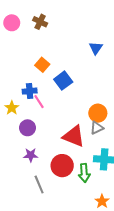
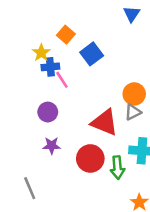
yellow star: (12, 108) -> (41, 53), moved
gray line: (39, 184) -> (30, 188), moved

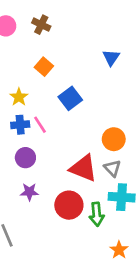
orange square: (66, 35) -> (44, 67), moved
blue cross: (50, 67) -> (20, 125), moved
gray triangle: (133, 112) -> (112, 168), moved, turned -48

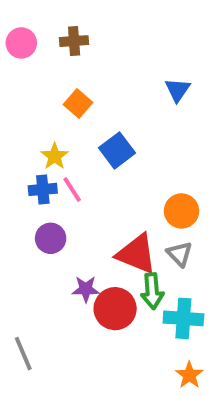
brown cross: (41, 25) -> (74, 41), turned -30
yellow star: (19, 97) -> (55, 156), moved
purple star: (29, 192) -> (86, 289), moved
cyan cross: (122, 197) -> (183, 318), moved
green arrow: (97, 214) -> (152, 291), moved

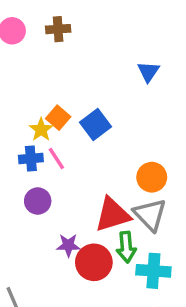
orange square: (78, 104) -> (58, 118), moved
red triangle: (137, 254) -> (113, 215), turned -39
gray triangle: (180, 254) -> (150, 215), size x1.5

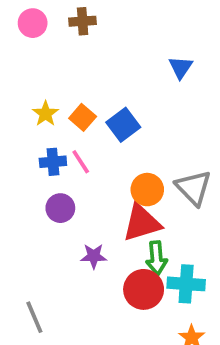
yellow star: (41, 130) -> (46, 114), moved
orange circle: (152, 177) -> (147, 190), moved
gray triangle: (150, 215) -> (194, 188), moved
red circle: (94, 262) -> (144, 289), moved

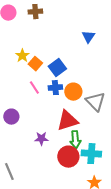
yellow star: (46, 114) -> (22, 56), moved
blue cross: (53, 162) -> (55, 88), moved
orange circle: (147, 190) -> (73, 92), moved
purple circle: (60, 208) -> (11, 117), moved

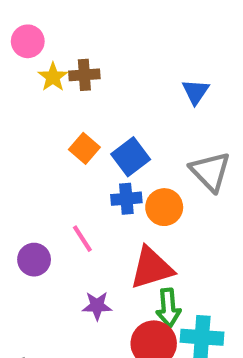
brown cross: (35, 12) -> (84, 75), moved
yellow star: (22, 56) -> (53, 77), moved
pink line: (34, 88) -> (82, 239), moved
gray triangle: (95, 102) -> (210, 171), moved

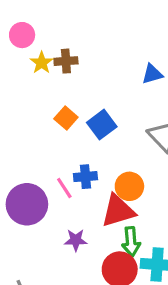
blue triangle: (196, 92) -> (152, 74), turned 40
blue cross: (126, 199) -> (85, 177), moved
orange circle: (164, 207) -> (129, 186), moved
purple circle: (34, 260) -> (27, 204), size x1.6

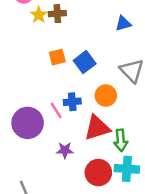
orange square: (66, 118) -> (57, 57), turned 35
orange circle: (129, 186) -> (106, 96), moved
green arrow: (131, 242) -> (121, 140), moved

